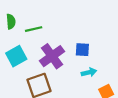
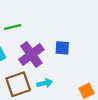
cyan arrow: (89, 72) -> (45, 83), moved

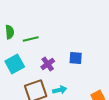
purple cross: (31, 55) -> (48, 64), size x0.6

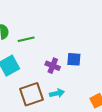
purple cross: (48, 64) -> (53, 66), moved, turned -32

